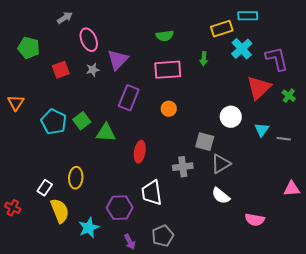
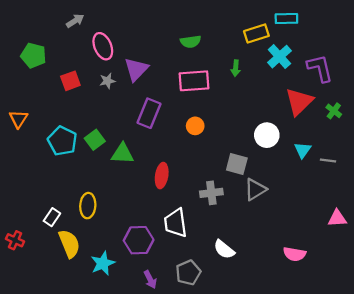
white semicircle: (221, 196) -> (224, 249), moved

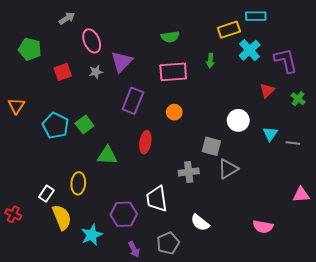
red triangle: (299, 102) -> (267, 90), size x0.6
green triangle: (122, 154) -> (107, 155), moved
red ellipse: (162, 176) -> (145, 142), moved

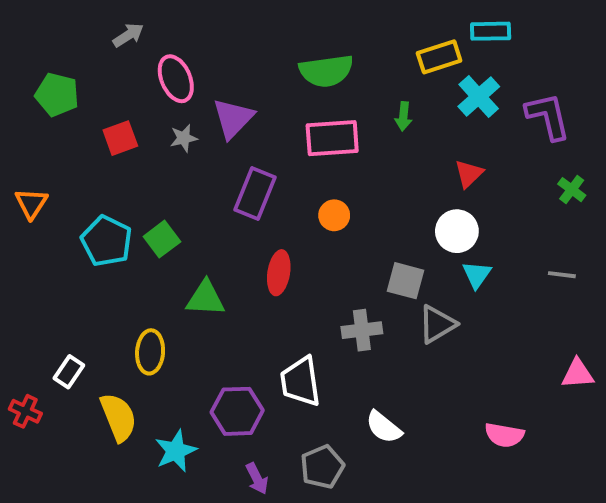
green semicircle: (170, 37) -> (326, 71), size x1.5
red triangle: (267, 90) -> (469, 174), moved
cyan triangle: (270, 134) -> (477, 275), moved
white rectangle: (46, 194) -> (69, 372), moved

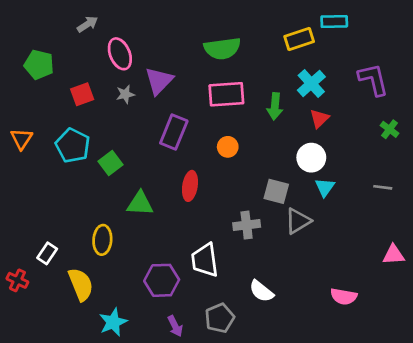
cyan cross: (479, 97) -> (311, 83), moved
green arrow: (403, 116) -> (275, 106), moved, size x1.4
cyan pentagon: (107, 241) -> (73, 146), moved
cyan star: (176, 451) -> (113, 322), moved

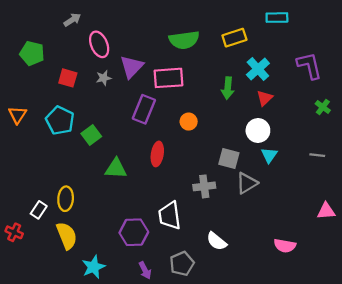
yellow rectangle: (299, 39) -> (234, 38), moved
red square: (82, 94) -> (68, 78), turned 36
pink rectangle: (226, 94) -> (168, 78), moved
yellow ellipse: (102, 240) -> (66, 199), moved

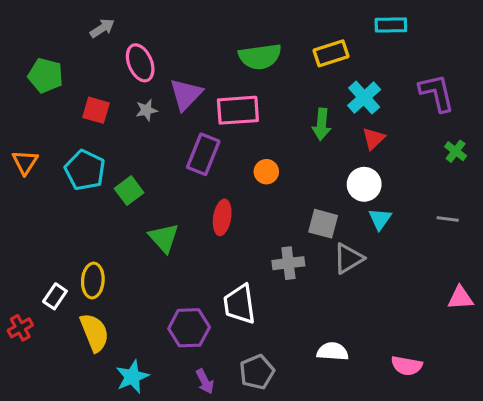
green triangle: (116, 169) -> (164, 238), turned 45
red cross: (14, 232) -> (20, 328), turned 36
white semicircle: (217, 241) -> (333, 351), moved, turned 145
pink semicircle: (285, 246) -> (407, 366), moved

